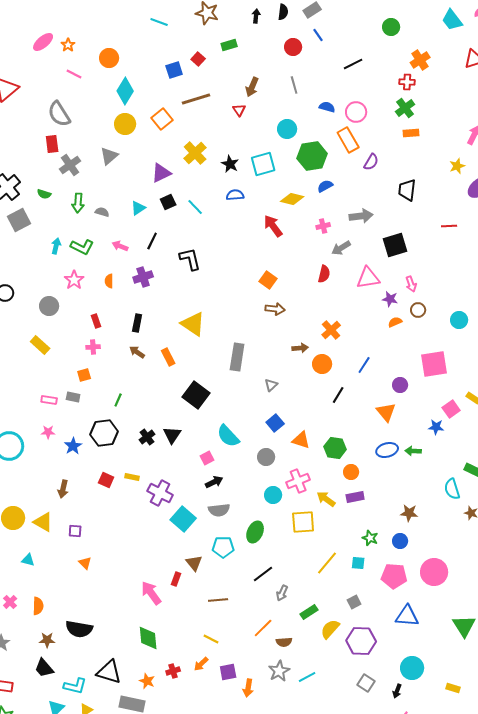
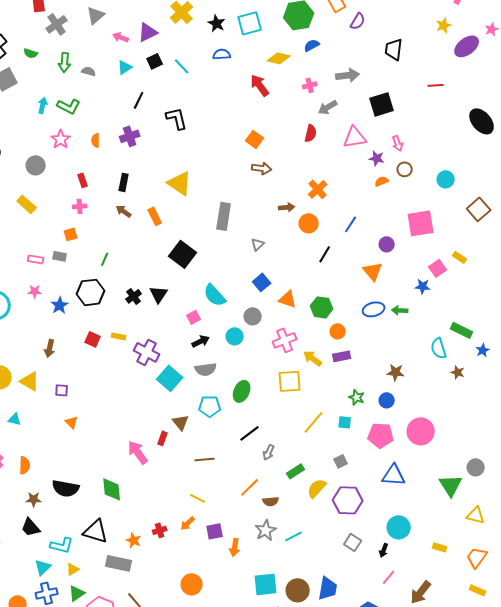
pink arrow: (120, 246) -> (121, 37), moved
cyan circle: (273, 495) -> (235, 336), moved
green diamond: (148, 638) -> (112, 489), moved

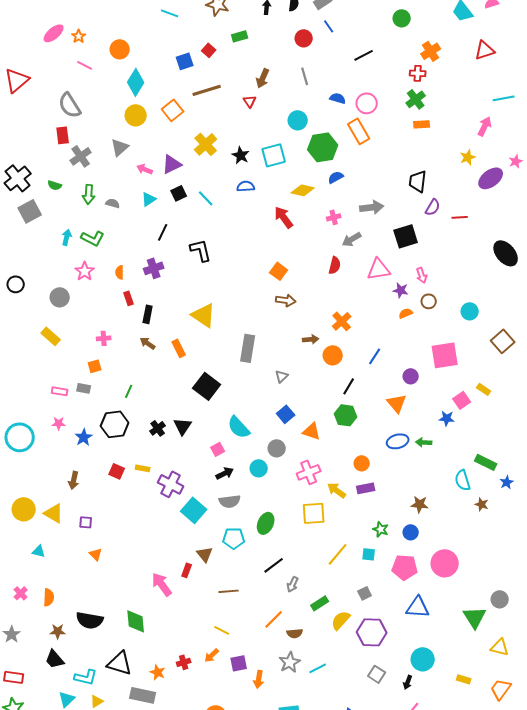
purple semicircle: (358, 21) -> (433, 207), moved
red rectangle: (83, 180) -> (129, 298), moved
green hexagon: (322, 307) -> (346, 415), moved

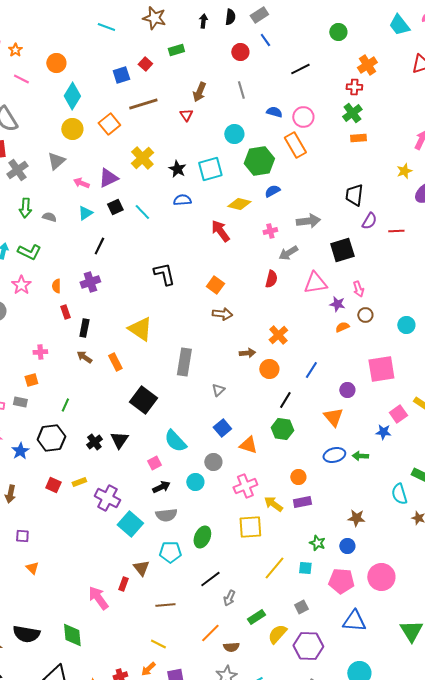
black L-shape: (201, 250) -> (164, 274), moved
yellow rectangle: (143, 468) -> (79, 482), turned -32

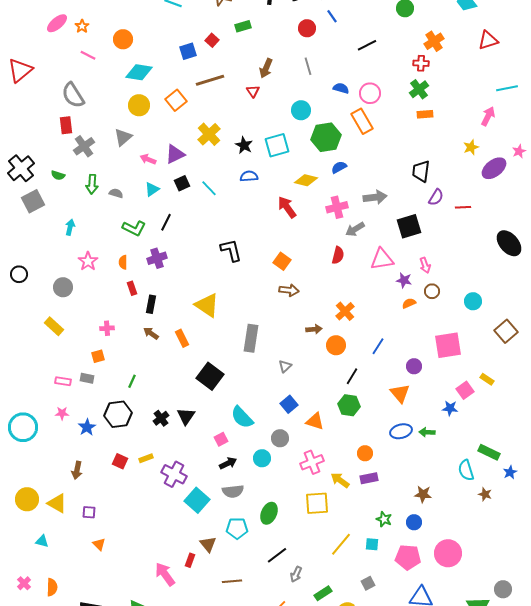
cyan diamond: (72, 96) -> (139, 72), turned 68
pink cross: (270, 231) -> (337, 207), size x1.5
green L-shape: (29, 252) -> (134, 228), moved

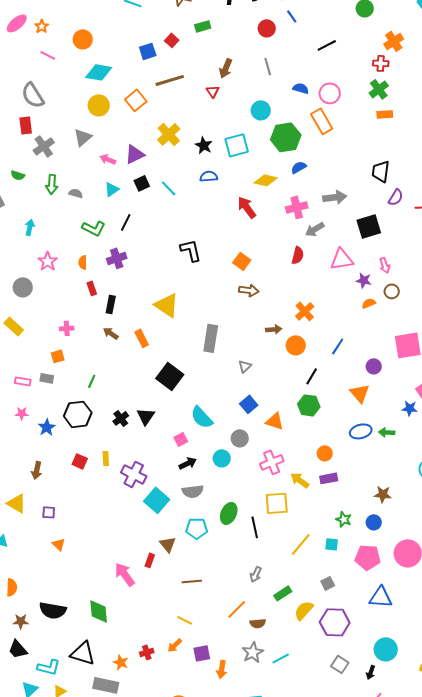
yellow rectangle: (146, 458) -> (106, 458), turned -72
black line: (277, 555) -> (255, 527), moved, turned -65

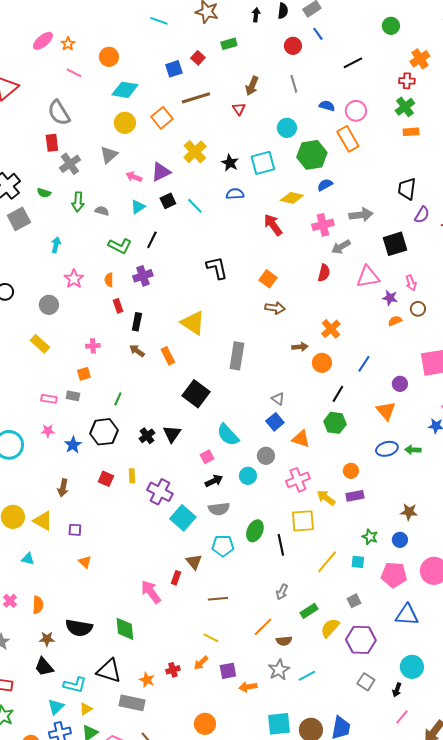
gray triangle: (245, 366) -> (278, 399), moved, turned -40
orange arrow: (222, 669) -> (248, 687), turned 72

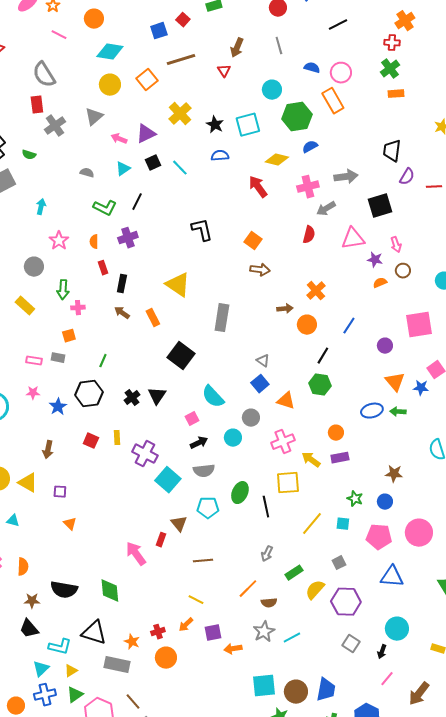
green arrow: (78, 202) -> (63, 290), moved
orange triangle: (386, 411) -> (395, 382), moved
orange circle: (205, 724) -> (166, 658), moved

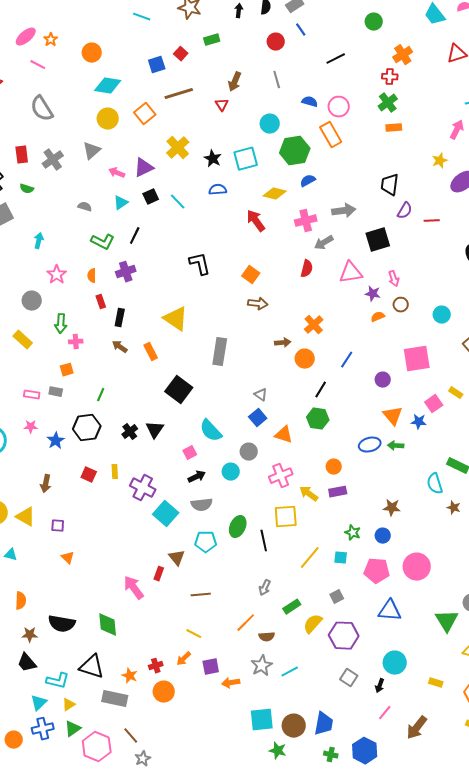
pink line: (59, 35) -> (38, 65), moved
red rectangle: (37, 105) -> (22, 155), moved

